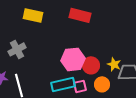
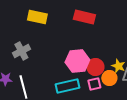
orange circle: (102, 84) -> (109, 78), moved
pink square: (80, 86) -> (94, 84), moved

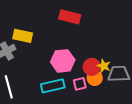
yellow rectangle: (37, 17) -> (23, 36), moved
red circle: (95, 67) -> (92, 67), moved

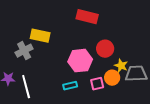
red circle: (92, 67) -> (105, 49), moved
cyan rectangle: (53, 86) -> (70, 86), size x0.6

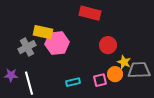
pink hexagon: (80, 61) -> (57, 43), moved

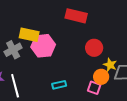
pink square: (100, 80) -> (94, 88), moved, turned 32

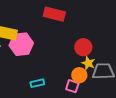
red circle: (94, 48) -> (83, 47), moved

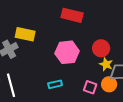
pink hexagon: (21, 44) -> (67, 52), moved
orange circle: (79, 75) -> (109, 84), moved

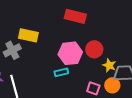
red circle: (101, 48) -> (94, 49), moved
cyan rectangle: (55, 84) -> (61, 72), moved

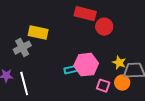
red circle: (94, 49) -> (104, 27), moved
pink hexagon: (70, 53) -> (86, 65), moved

